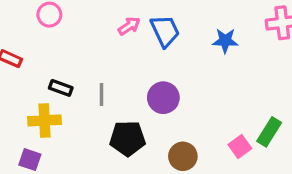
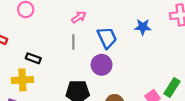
blue trapezoid: (165, 31) -> (107, 38), moved
gray line: (101, 94) -> (73, 42), moved

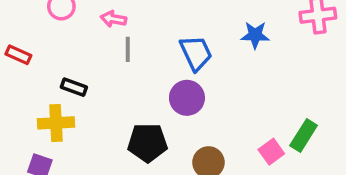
pink arrow: (79, 17) -> (113, 19), moved, turned -136
gray line: (73, 42) -> (128, 49), moved

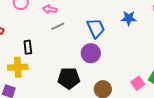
gray line: (128, 49) -> (58, 26), turned 64
black rectangle: (74, 87) -> (28, 47), turned 64

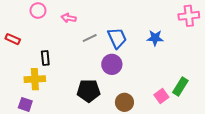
blue star: (129, 18) -> (155, 38), moved
gray line: (58, 26) -> (90, 38), moved

